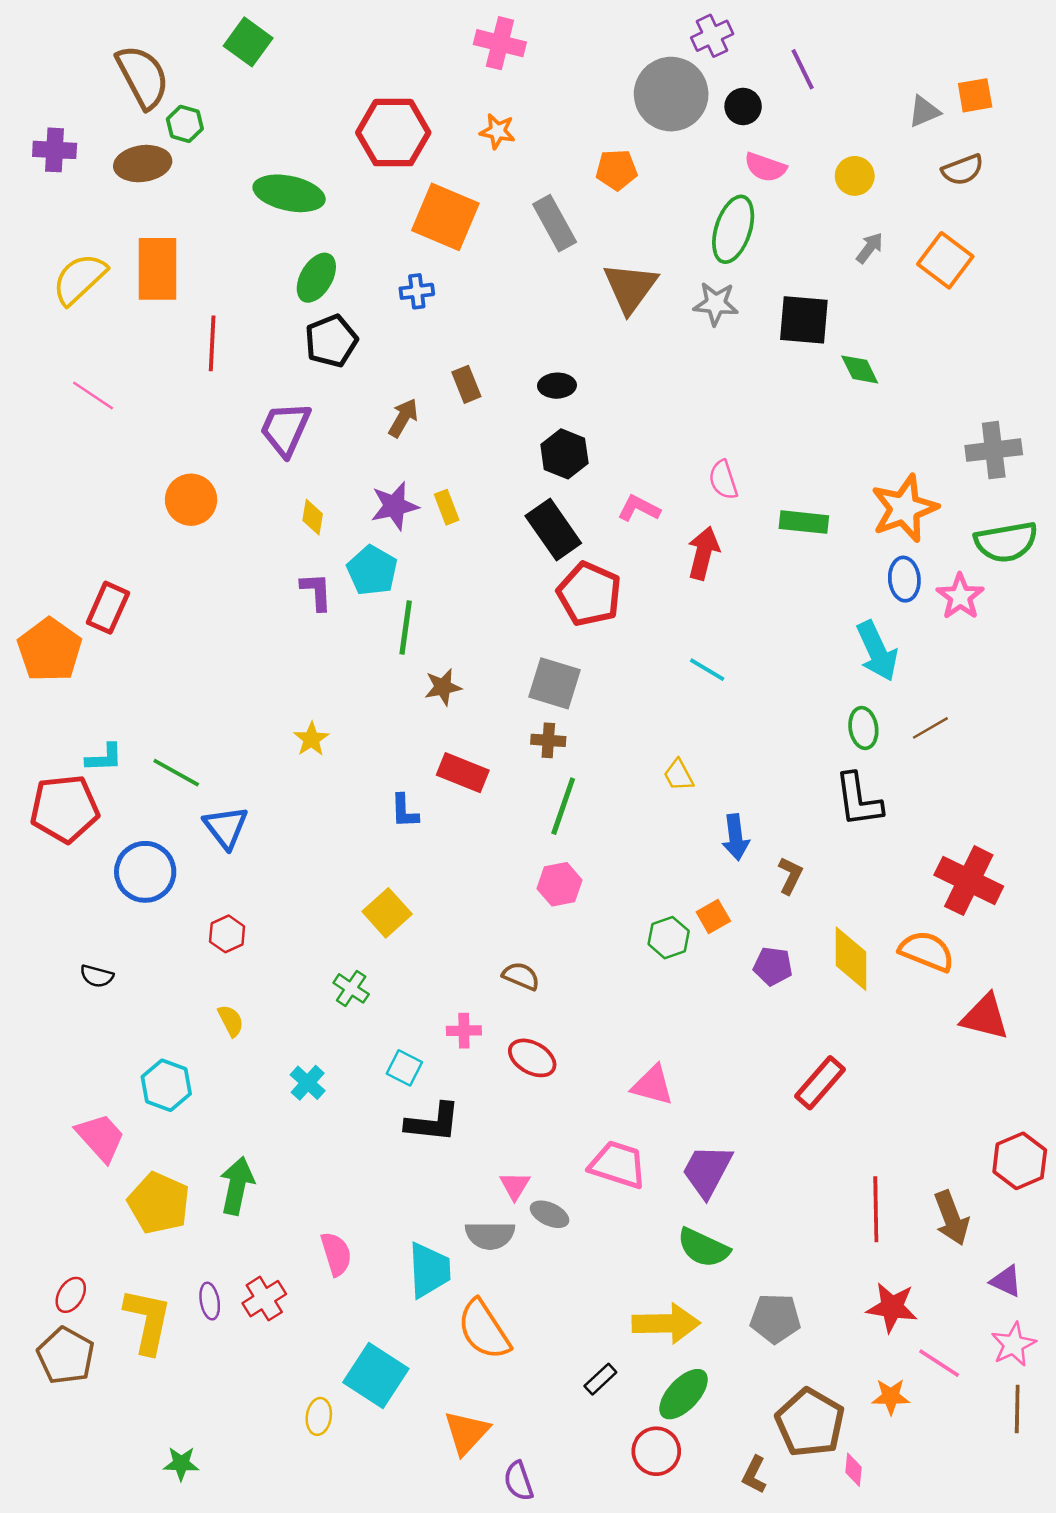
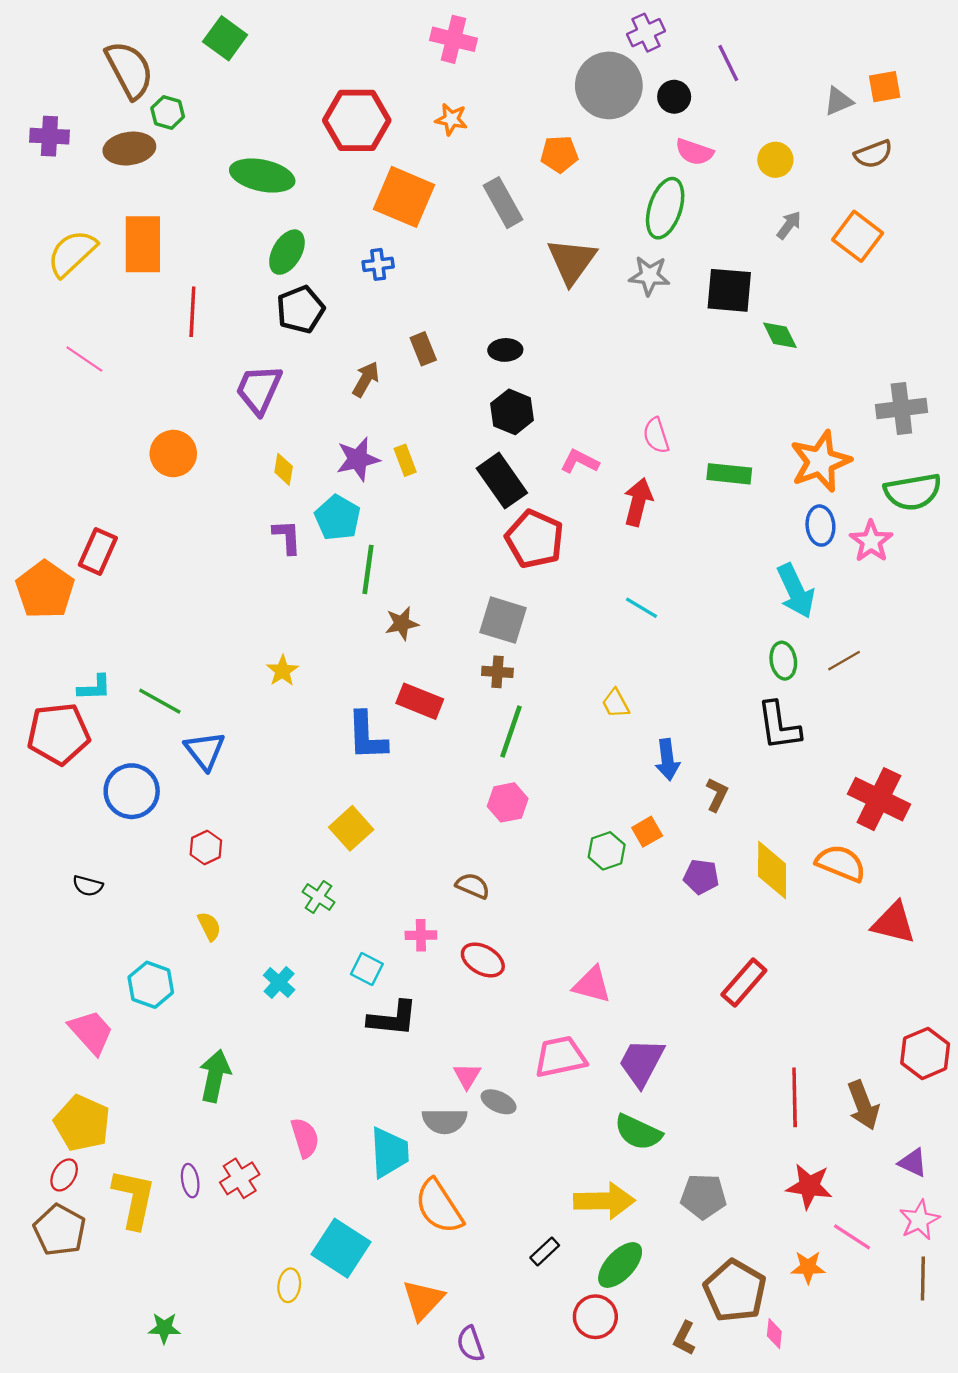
blue L-shape: (404, 811) -> (367, 736), size x1.6
pink trapezoid: (618, 1165) -> (560, 1057), turned -30
yellow pentagon: (159, 1203) -> (82, 1123), moved

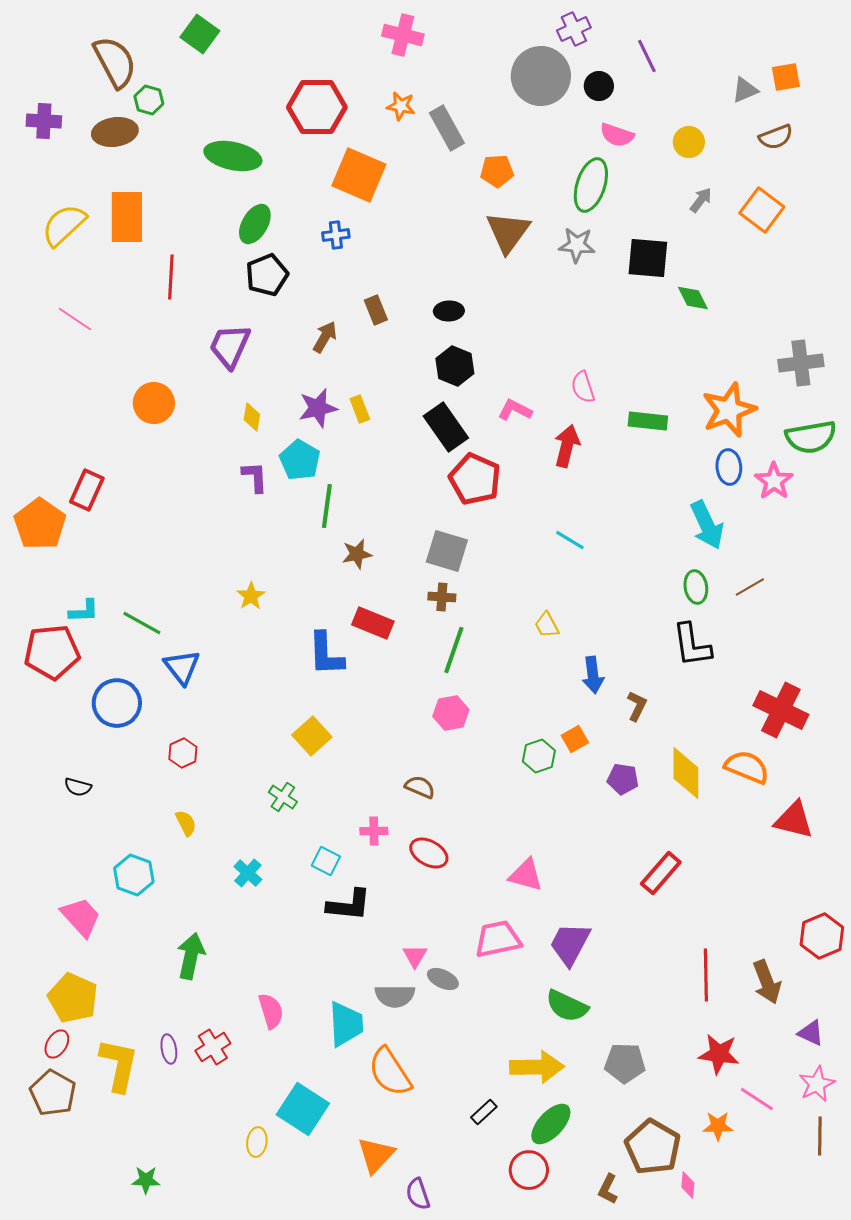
orange pentagon: (559, 154) -> (497, 171), moved
gray rectangle: (503, 203) -> (447, 128), moved

